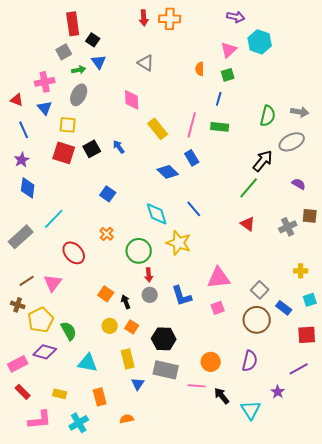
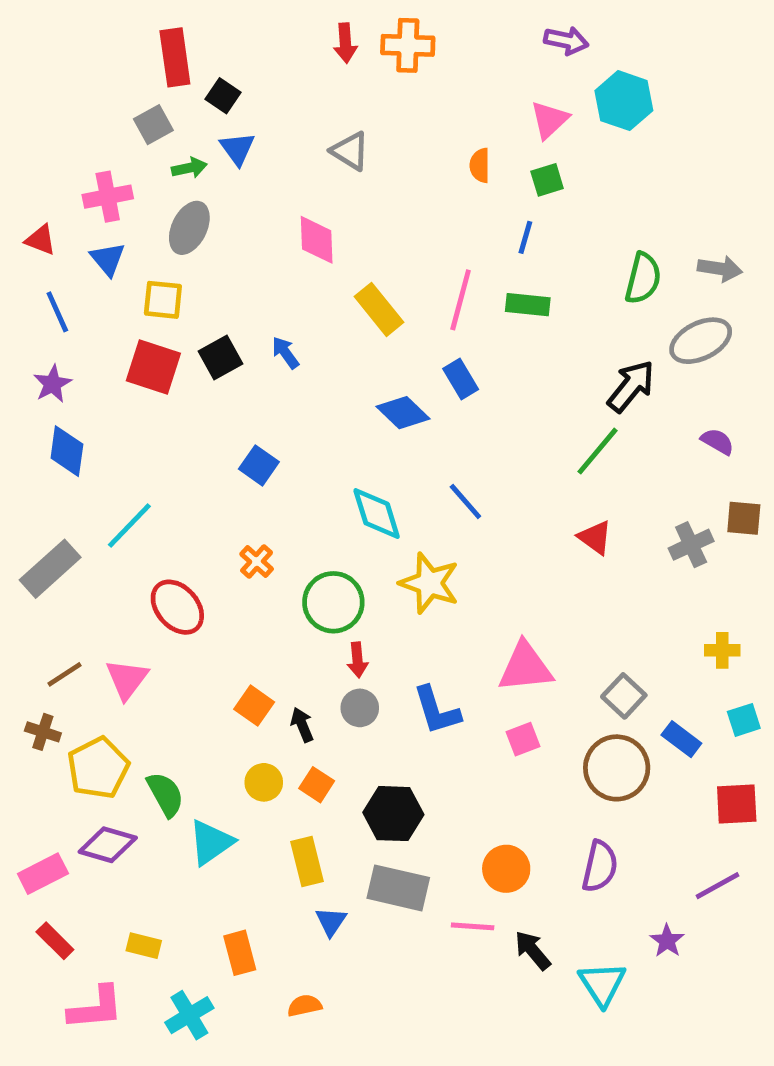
cyan triangle: (88, 363) -> (211, 842), moved, turned -45

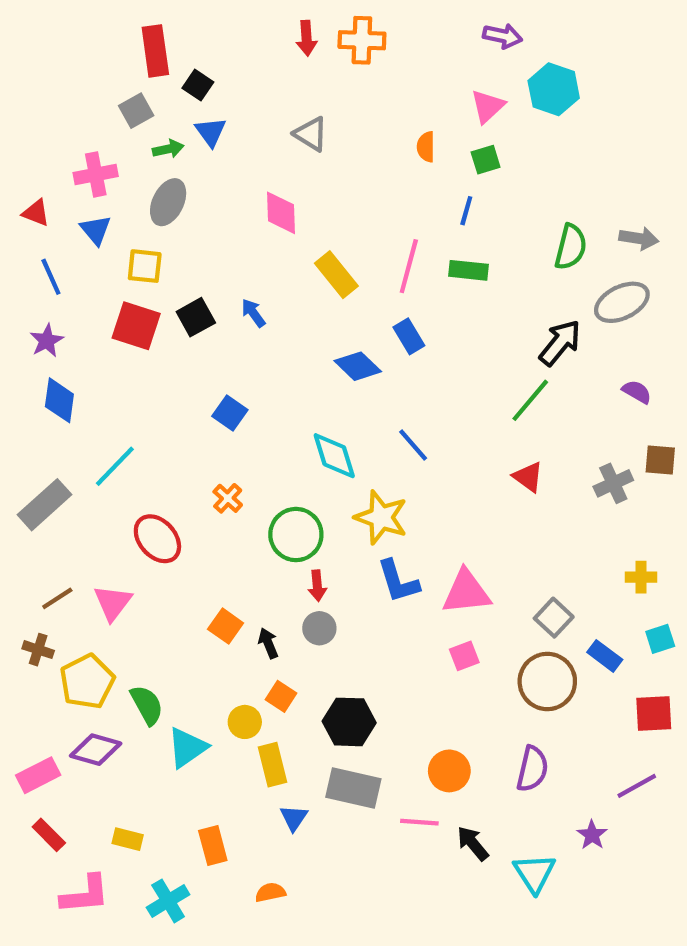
blue L-shape: (437, 710) -> (398, 581), moved
yellow circle: (264, 782) -> (245, 722), moved

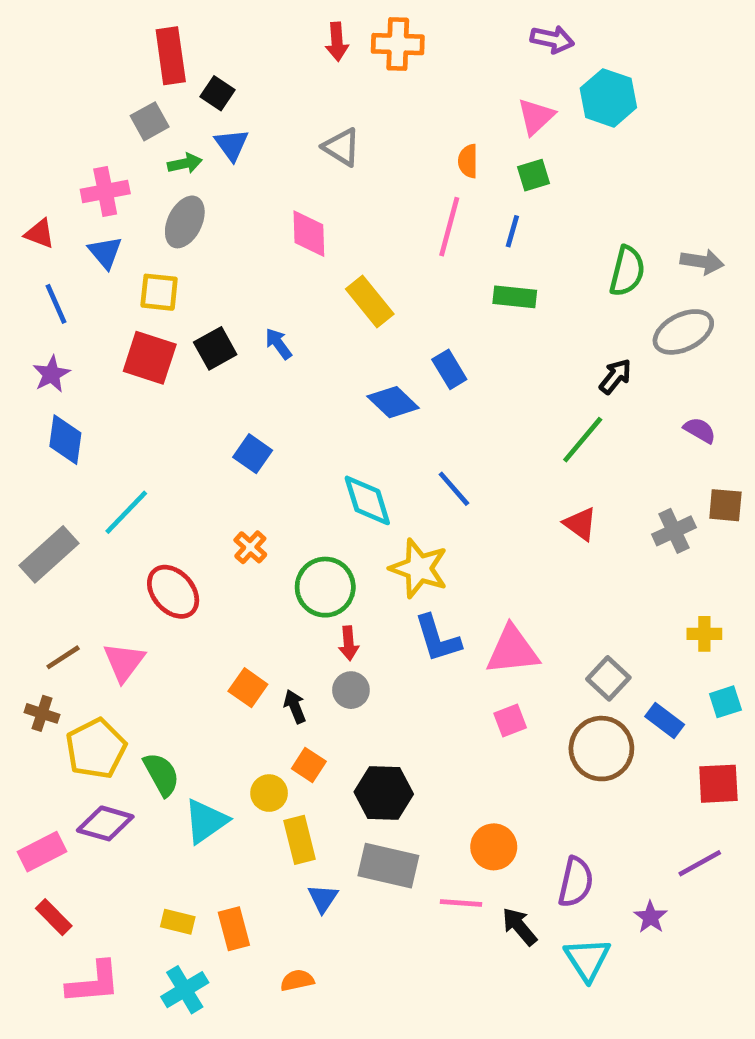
pink line: (409, 266) -> (449, 227), moved
black arrow: (560, 343) -> (615, 376), size x0.7
purple semicircle: (532, 769) -> (576, 882), moved
yellow rectangle: (128, 839) -> (178, 922), moved

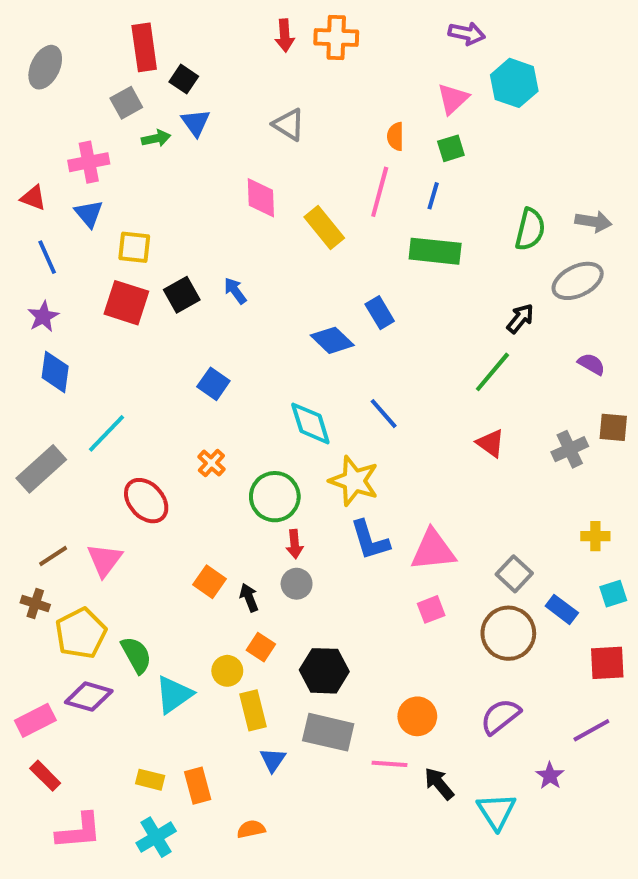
gray ellipse: (185, 222) -> (45, 67), moved
green rectangle: (515, 297) -> (435, 251), size x1.4
yellow rectangle: (370, 302) -> (324, 227), moved
purple semicircle: (576, 882) -> (500, 716), moved, turned -141

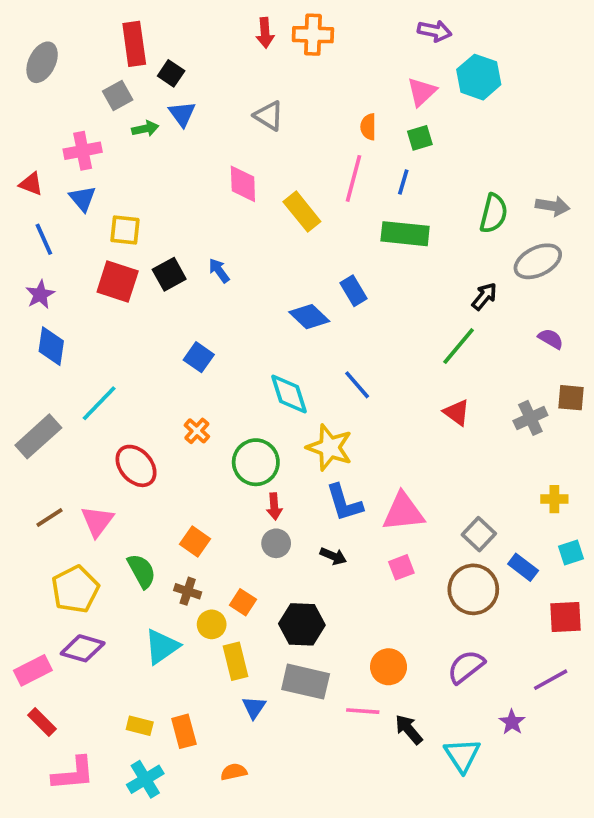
black arrow: (249, 598) -> (333, 556), moved, turned 135
brown cross: (35, 604) -> (188, 591), moved
green semicircle: (136, 655) -> (142, 571), moved

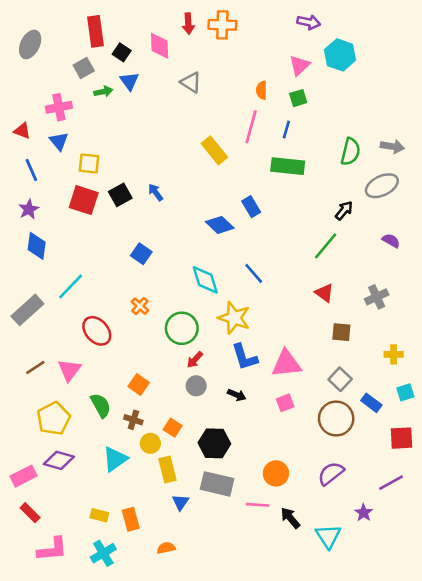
pink diamond: (243, 184) -> (160, 46), moved
brown square: (571, 398) -> (341, 332), moved
red arrow: (274, 506) -> (195, 360), turned 48

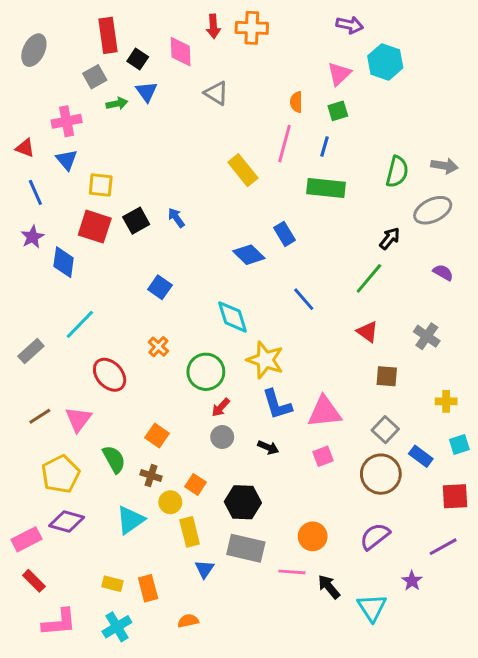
blue diamond: (37, 246) -> (64, 262), moved
blue line: (254, 273) -> (304, 299), moved
gray cross: (377, 297) -> (427, 336), turned -30
gray rectangle: (27, 310) -> (31, 351), size x0.7

